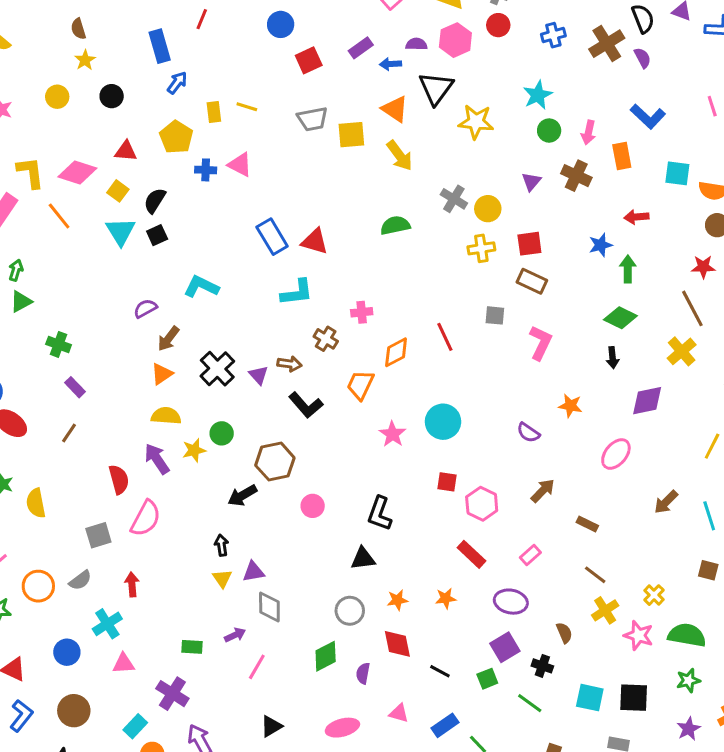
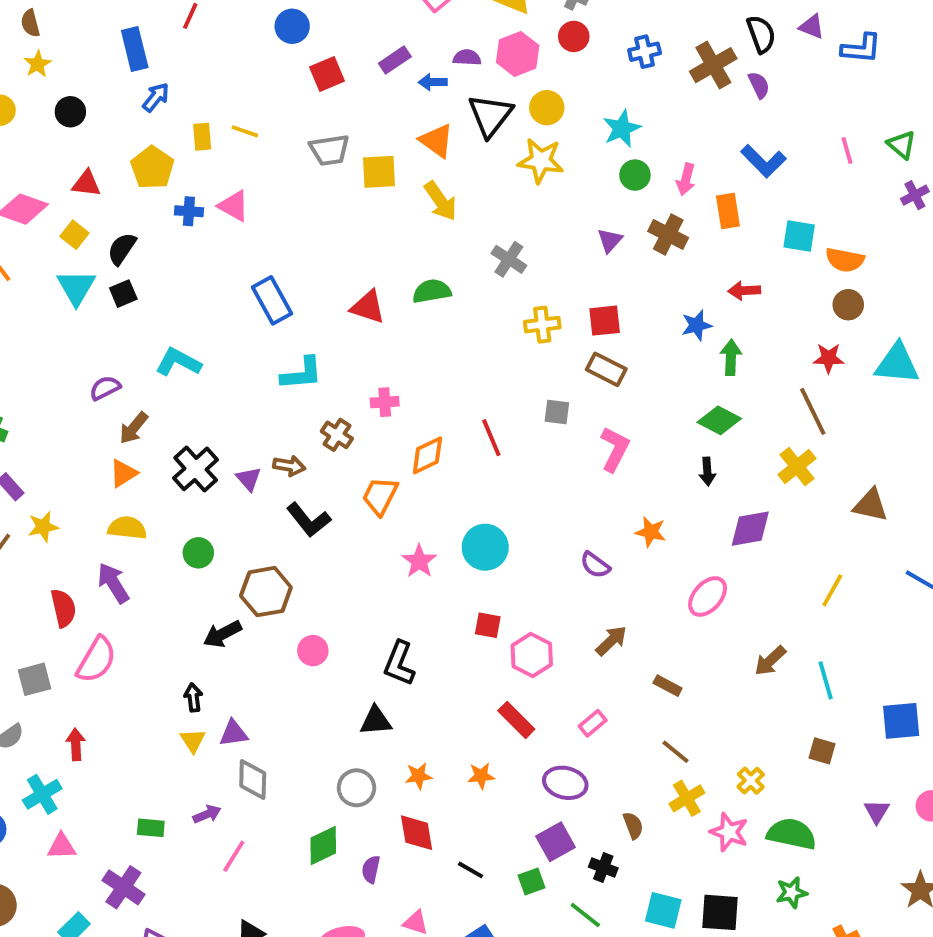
yellow circle: (488, 209) -> (547, 108), moved
red triangle: (315, 241) -> (368, 307), moved
yellow star: (194, 450) -> (43, 527), moved

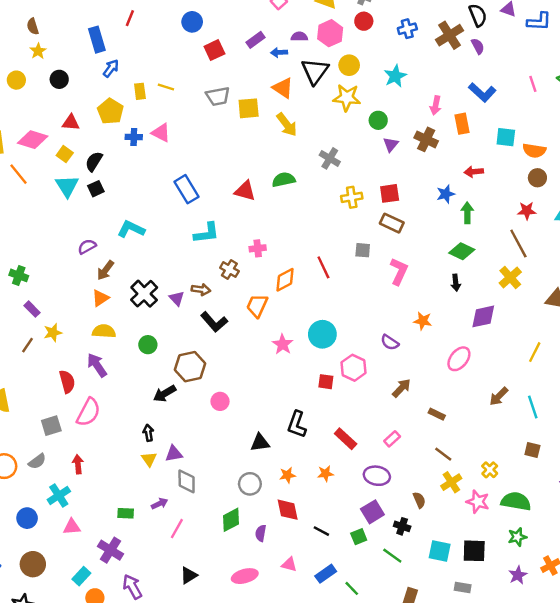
green circle: (635, 175) -> (378, 120), moved
pink hexagon: (532, 655) -> (353, 368), moved
black L-shape: (399, 663) -> (297, 424), moved

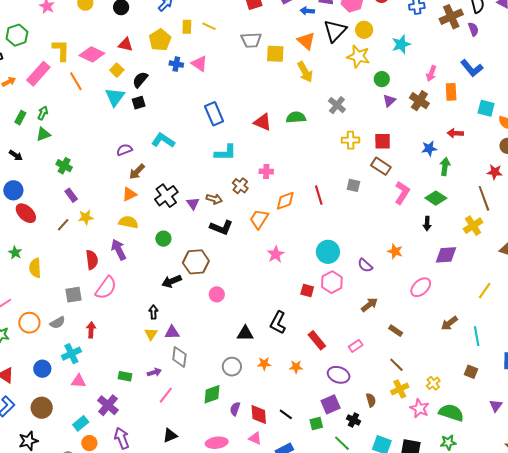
pink L-shape: (399, 271) -> (402, 193), moved
black L-shape: (214, 322) -> (221, 228), turned -35
cyan circle: (322, 334) -> (328, 252), moved
red diamond: (288, 510) -> (259, 414), moved

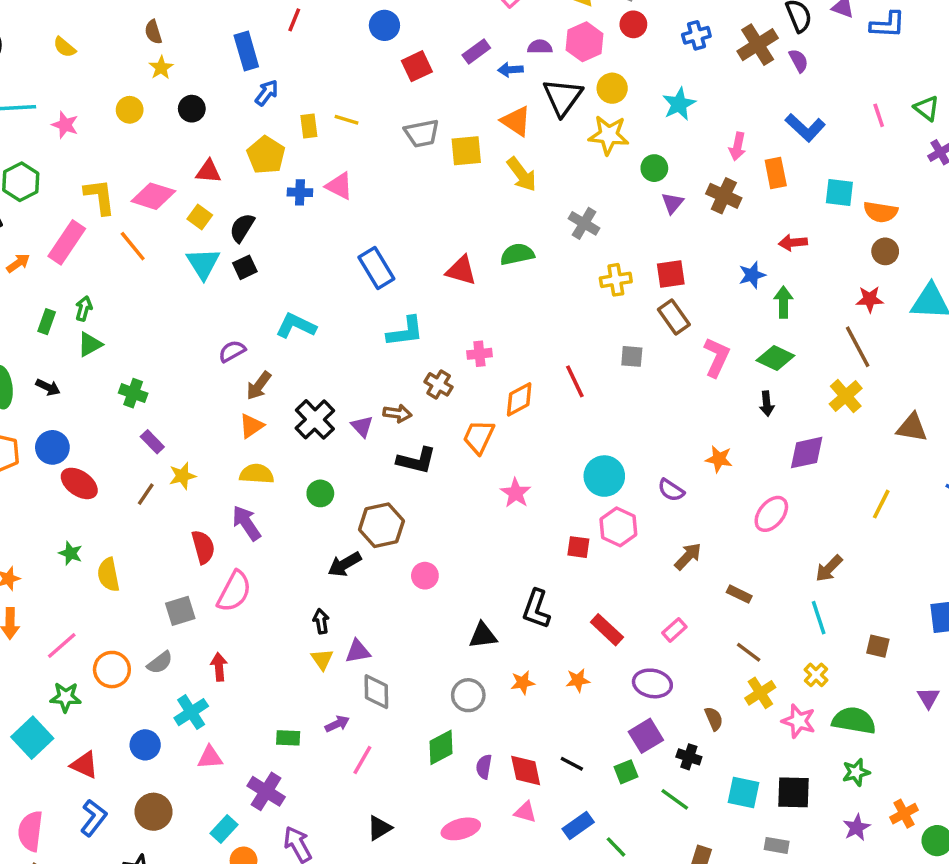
brown rectangle: (381, 166) -> (674, 317), turned 30
cyan line: (477, 336) -> (819, 618), moved

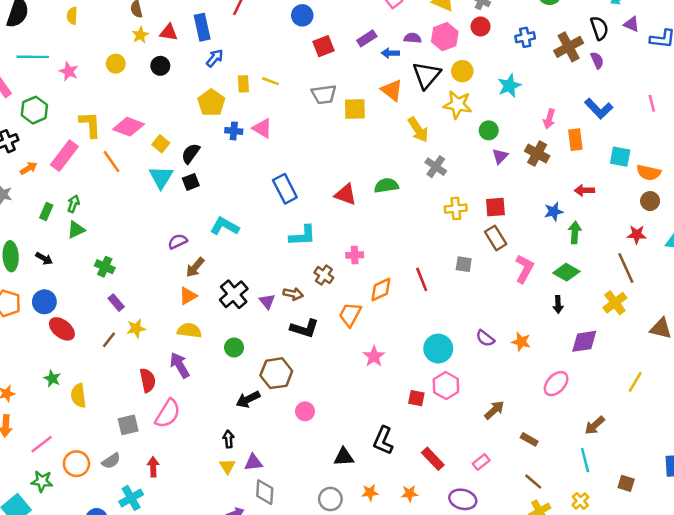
yellow semicircle: (65, 47) -> (72, 16), turned 49
red triangle: (208, 171) -> (169, 32), moved
yellow arrow: (522, 174) -> (418, 130), moved
purple semicircle: (671, 490) -> (485, 338), moved

